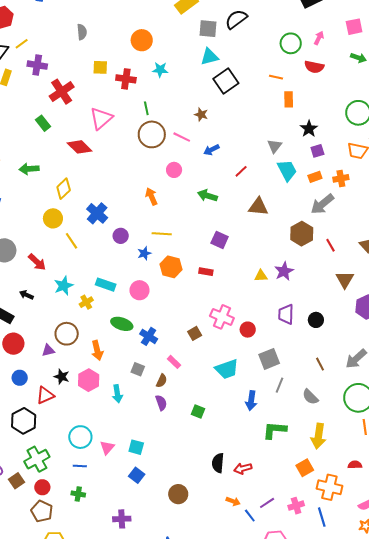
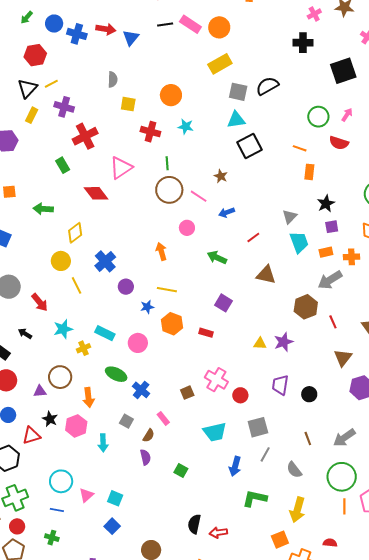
yellow square: (100, 67) -> (128, 104), moved

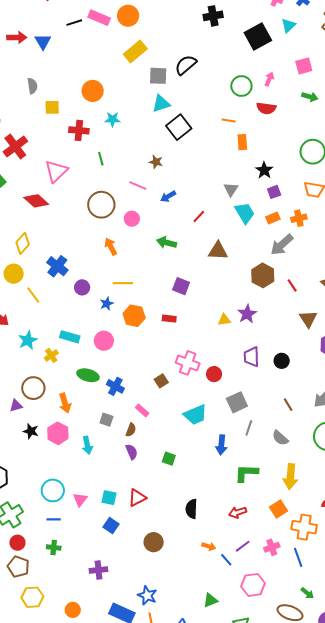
brown circle: (169, 190) -> (101, 205), moved
red triangle: (31, 436) -> (137, 498), moved
red arrow: (218, 533) -> (238, 512), moved

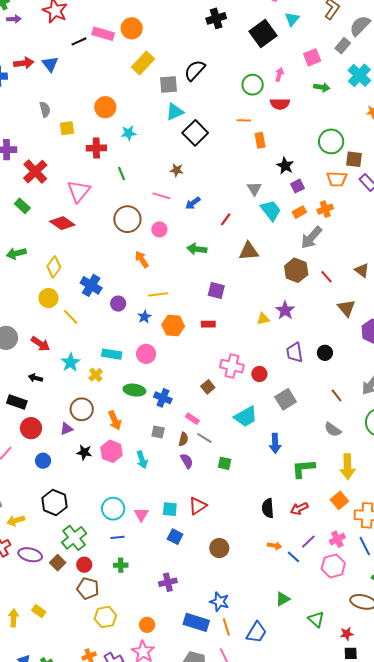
gray line: (249, 428) -> (204, 438), moved, turned -70
black semicircle: (191, 509) -> (268, 508), moved
pink hexagon: (253, 585) -> (333, 566), moved

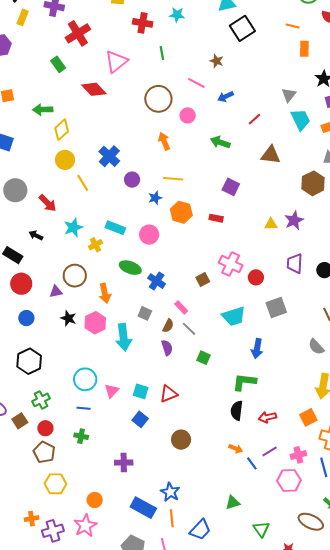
yellow diamond: (54, 267) -> (62, 130), moved
cyan arrow: (142, 460) -> (123, 337), size x1.5
green L-shape: (303, 468) -> (244, 382), moved
green cross: (74, 538) -> (41, 400), size x0.7

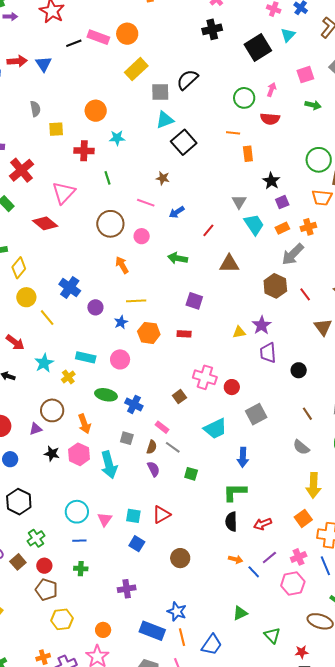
purple trapezoid: (295, 263) -> (268, 353), moved

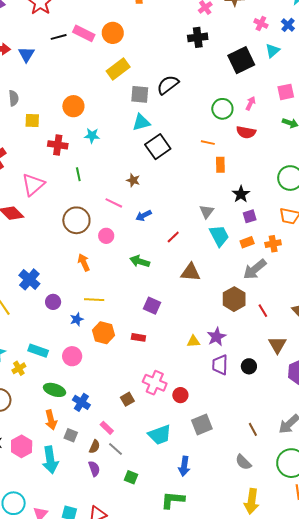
black circle: (299, 370) -> (249, 366), moved
orange arrow: (84, 424) -> (51, 420), moved

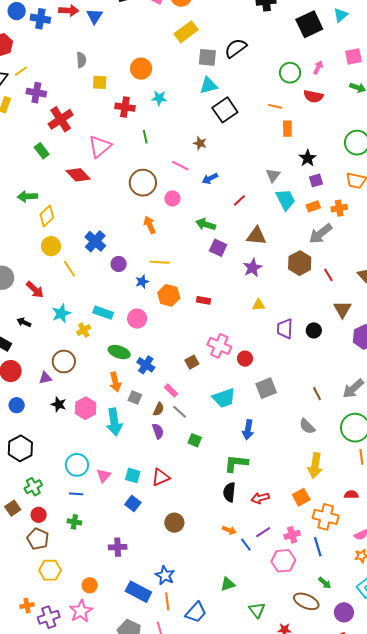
purple square: (152, 306) -> (218, 248), moved
purple star: (216, 337) -> (253, 268), moved

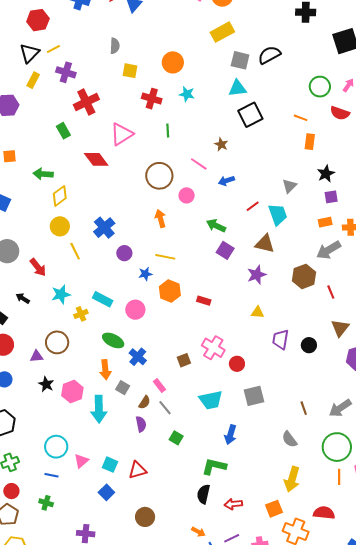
cyan trapezoid: (285, 200) -> (278, 214), moved
red semicircle: (351, 495) -> (324, 513), size x1.5

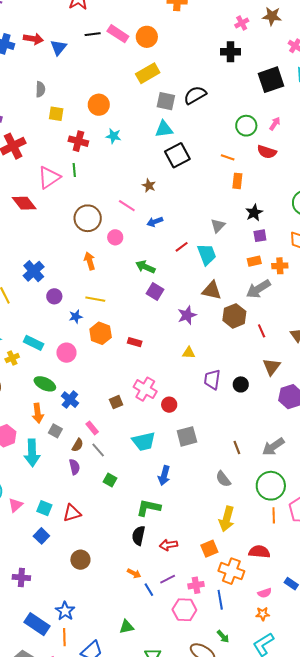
green line: (168, 131) -> (74, 170), moved
brown triangle: (265, 244) -> (212, 290), moved

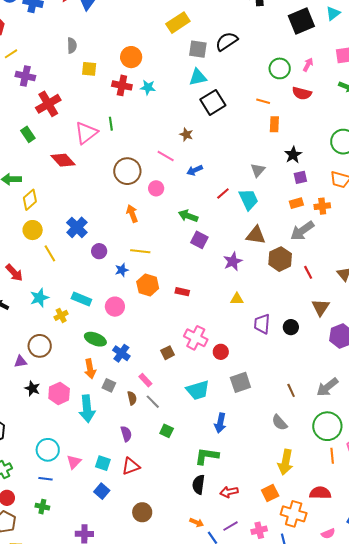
red cross: (78, 141) -> (122, 85), moved
brown semicircle: (78, 445) -> (132, 398), turned -40
purple semicircle: (74, 467) -> (126, 434), moved

